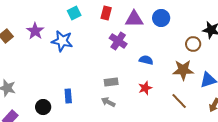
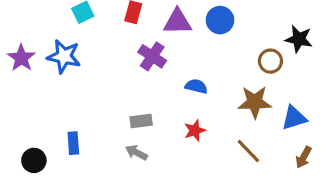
purple star: (35, 31) -> (21, 58), moved

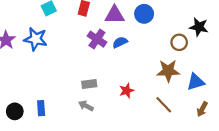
blue semicircle: (196, 86) -> (120, 42), moved, turned -40
blue rectangle: (73, 143) -> (41, 108), moved

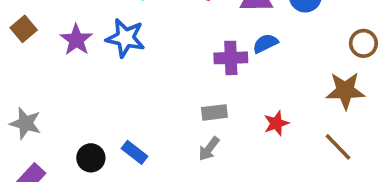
purple cross: (97, 39) -> (231, 58), moved, turned -36
gray arrow: (86, 106) -> (209, 149), turned -80
blue rectangle: (41, 108) -> (134, 152), turned -48

